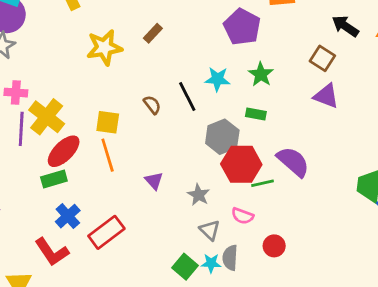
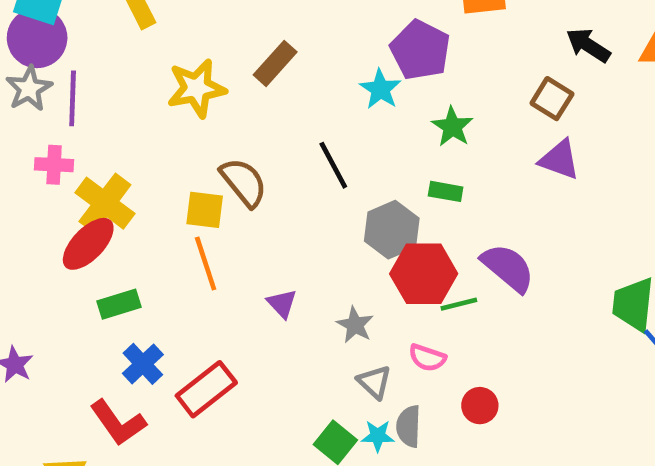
brown rectangle: (153, 33) -> (275, 63), size x1.4
cyan star: (217, 79) -> (380, 89), moved, turned 30
brown semicircle: (152, 105) -> (244, 182), moved, size x1.6
purple line: (21, 129) -> (73, 98), moved
red ellipse: (64, 151) -> (88, 244), moved

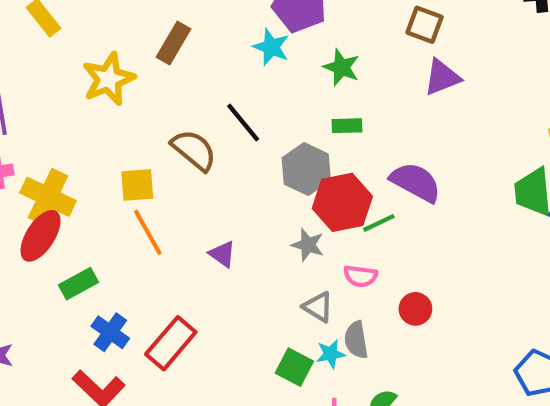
purple triangle: (559, 160) -> (442, 77), turned -30
brown semicircle: (244, 182) -> (194, 150), moved
gray star: (355, 325) -> (308, 245), moved

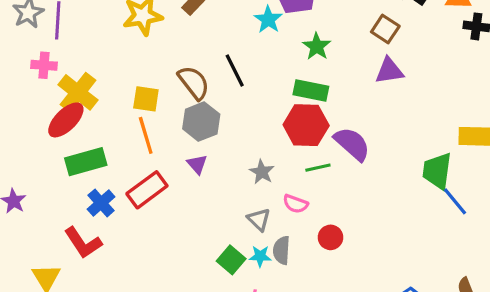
green rectangle: (347, 126) -> (311, 91), size x1.5
gray hexagon: (306, 169) -> (201, 122), moved
red hexagon: (342, 202) -> (306, 125), moved
green rectangle: (78, 284) -> (86, 162), size x1.4
red rectangle: (171, 343) -> (147, 190), moved

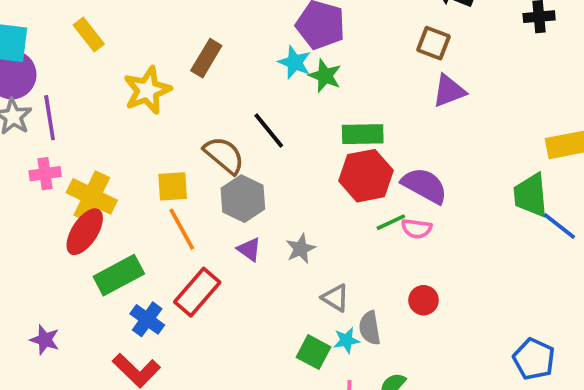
green star: (317, 46) -> (325, 76), moved
gray star: (262, 172) -> (301, 249), moved, turned 30
pink semicircle: (295, 204) -> (417, 229), moved

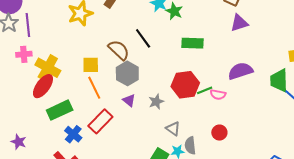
red hexagon: (366, 176) -> (185, 85), moved
purple semicircle: (425, 186) -> (240, 71), moved, turned -50

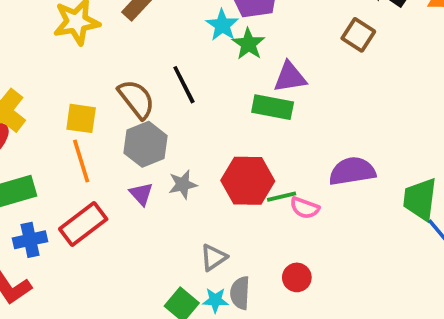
purple triangle: (239, 23) -> (290, 77), moved
gray star: (156, 102) -> (183, 184), moved
gray triangle: (173, 129) -> (213, 257), turned 42
blue cross: (73, 134) -> (30, 240), turned 30

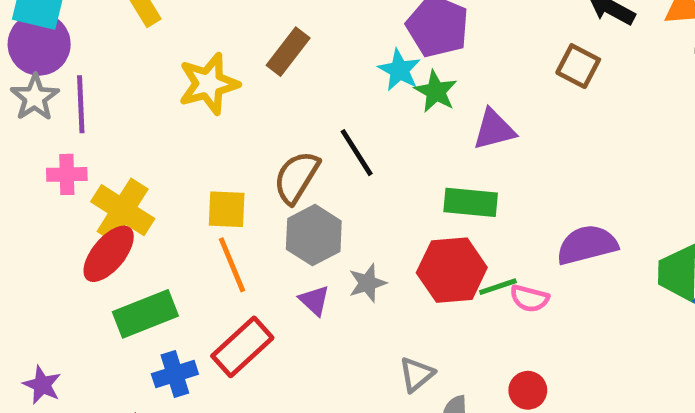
brown semicircle: (136, 99) -> (296, 177), turned -105
green rectangle: (273, 107) -> (471, 202), moved

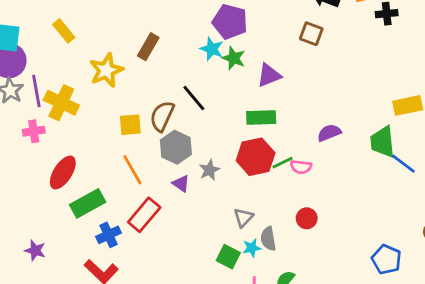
yellow square: (227, 209) -> (130, 125), moved
yellow cross: (123, 210) -> (61, 103), moved
purple semicircle: (587, 245) -> (329, 133), size x0.7

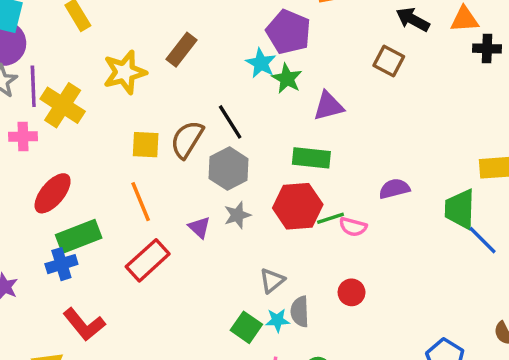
gray hexagon: (176, 147) -> (229, 169), moved
blue cross: (109, 235) -> (61, 264), moved

